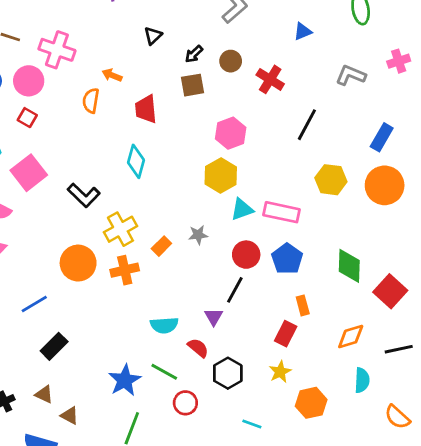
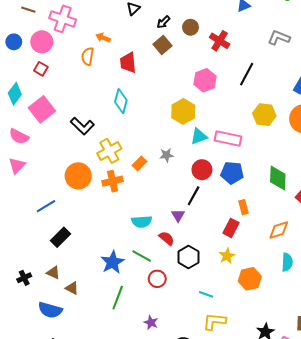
brown square: (192, 85) -> (162, 45), turned -30
pink hexagon: (231, 133) -> (205, 80), moved
blue pentagon: (287, 259) -> (232, 173), turned -30

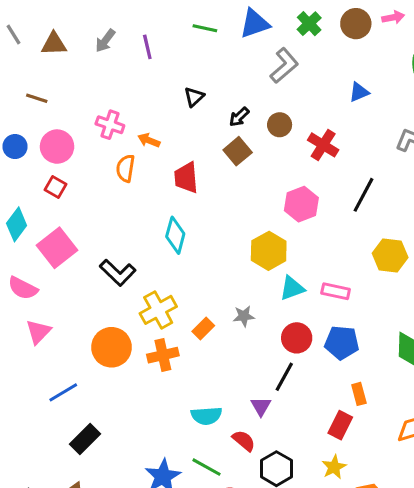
pink cross: (63, 19) -> (110, 125), moved, size x0.7
pink rectangle: (228, 138) -> (336, 291), size x0.7
pink triangle: (17, 166) -> (38, 332), moved

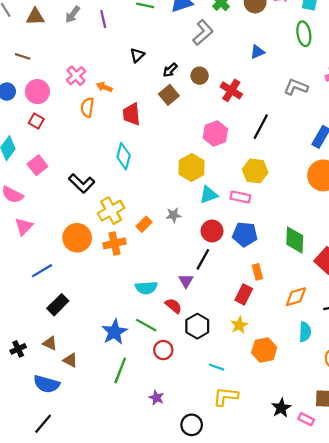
pink cross: (110, 125) -> (76, 76), turned 30
pink square: (57, 248) -> (37, 165), size x0.7
yellow hexagon: (390, 255) -> (255, 171), moved

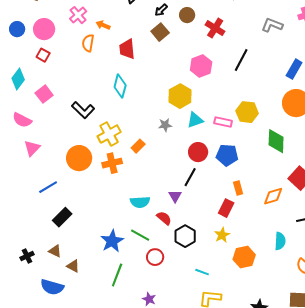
yellow hexagon: (255, 171) -> (247, 112), moved
gray star: (173, 215) -> (165, 125), moved
green diamond: (295, 240) -> (276, 141), moved
orange diamond: (296, 297) -> (273, 196), moved

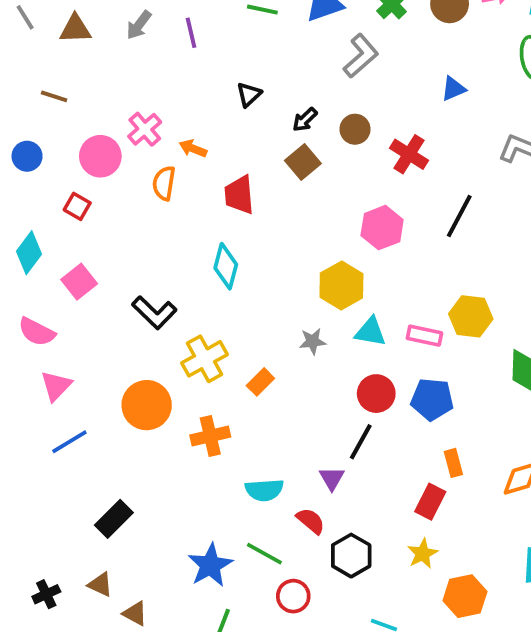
pink circle: (44, 29) -> (100, 156), moved
cyan triangle: (195, 120) -> (370, 332), turned 30
orange cross: (112, 163) -> (210, 436), moved
blue line: (48, 187) -> (69, 442), moved

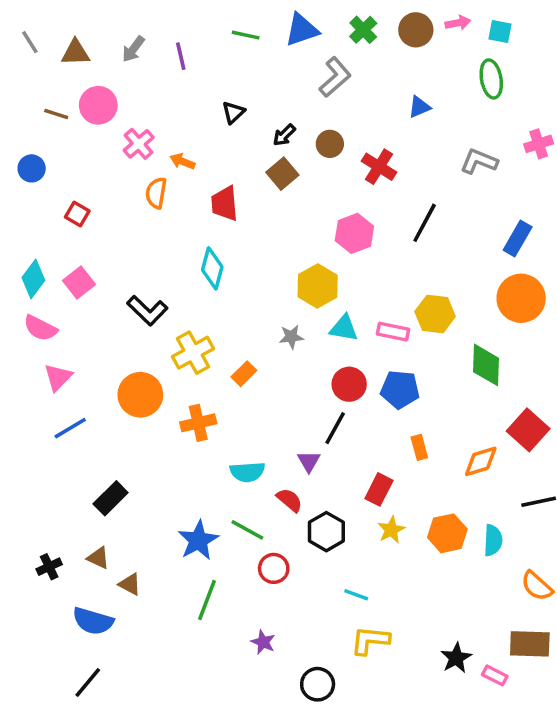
pink circle: (100, 156) -> (98, 105), moved
cyan diamond: (29, 253) -> (33, 279), moved
red rectangle: (430, 502) -> (379, 489), moved
orange hexagon: (465, 596) -> (447, 533), moved

